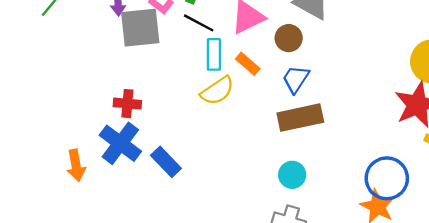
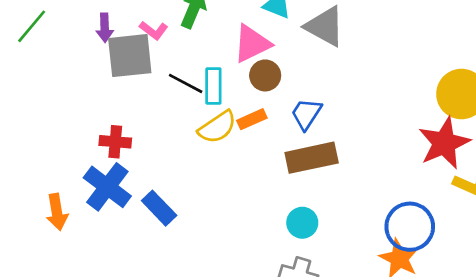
black line: (199, 23) -> (186, 83), moved
brown circle: (289, 38) -> (265, 75), moved
orange rectangle: (248, 64) -> (252, 119), moved, turned -65

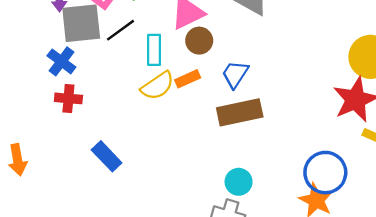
black line: (186, 83) -> (121, 30), moved, turned -64
blue cross: (107, 187) -> (61, 61), moved, size x0.7
cyan circle: (302, 223) -> (239, 182), moved

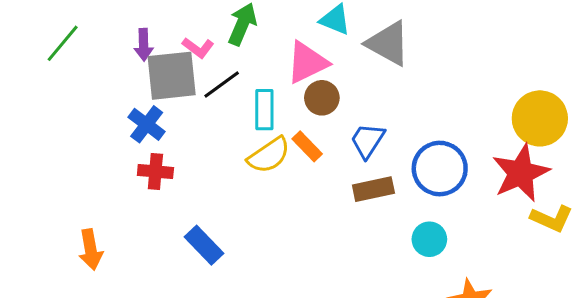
orange rectangle: (188, 79) -> (307, 146), turned 70
brown rectangle: (240, 112) -> (373, 189), size x0.7
blue circle: (325, 173) -> (440, 169), moved
cyan circle: (239, 182) -> (429, 239), moved

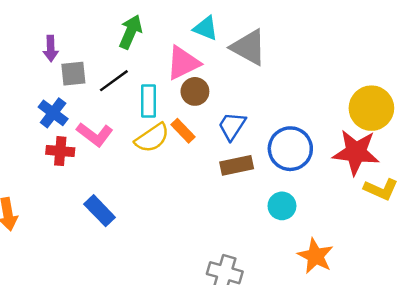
pink L-shape: (198, 48) -> (95, 134), moved, size x1.4
gray square: (172, 76) -> (73, 74), size x0.6
red star: (521, 173) -> (356, 152), turned 30

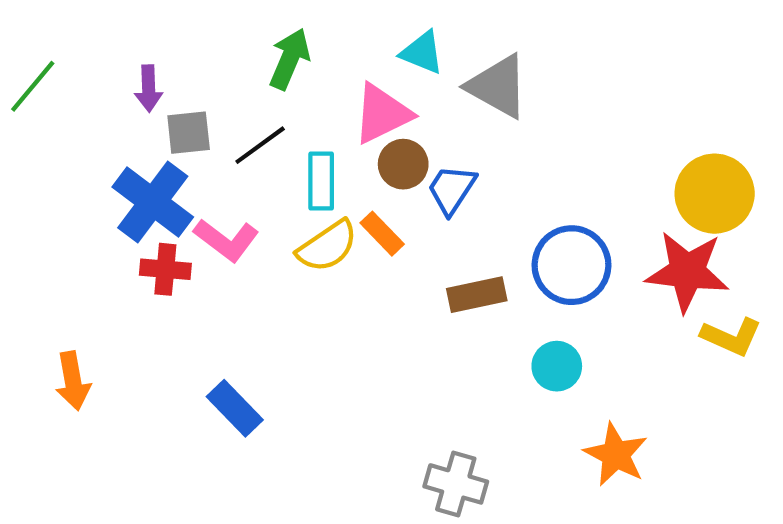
blue cross: (53, 113) -> (153, 202), size x1.5
blue trapezoid: (232, 126) -> (452, 189), moved
blue rectangle: (100, 211) -> (235, 408), moved

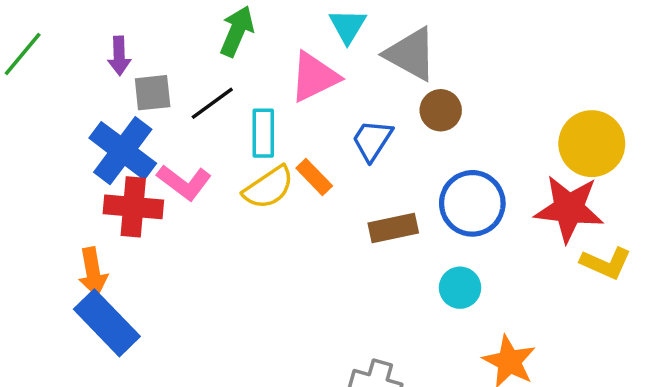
cyan triangle: (422, 53) -> (348, 26), turned 39
brown circle: (403, 164) -> (441, 110), moved
red cross: (165, 269) -> (133, 207), size x1.4
orange arrow: (73, 381) -> (93, 272), moved
blue rectangle: (235, 408) -> (107, 323), moved, size x1.4

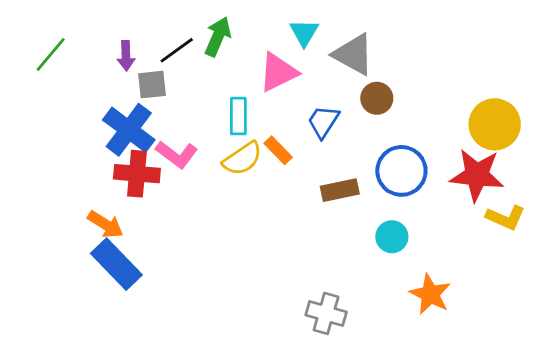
black line: (212, 103) -> (177, 50), moved
orange arrow: (93, 272) -> (105, 224), turned -48

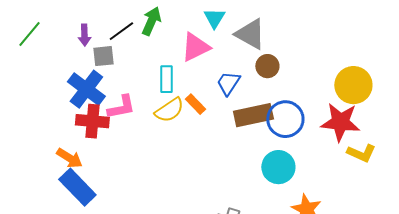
pink L-shape: (177, 154) -> (121, 107), turned -48
brown rectangle: (340, 190) -> (253, 115), moved, size x1.4
cyan circle: (392, 237) -> (278, 167), size x1.4

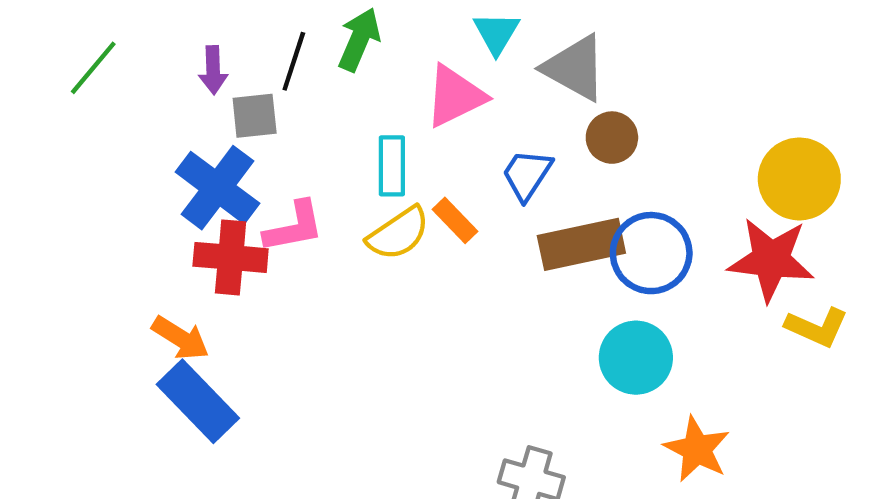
black line: (121, 31) -> (294, 61), turned -36

